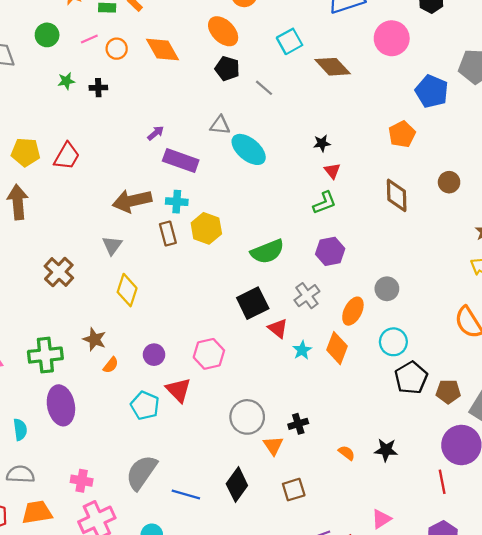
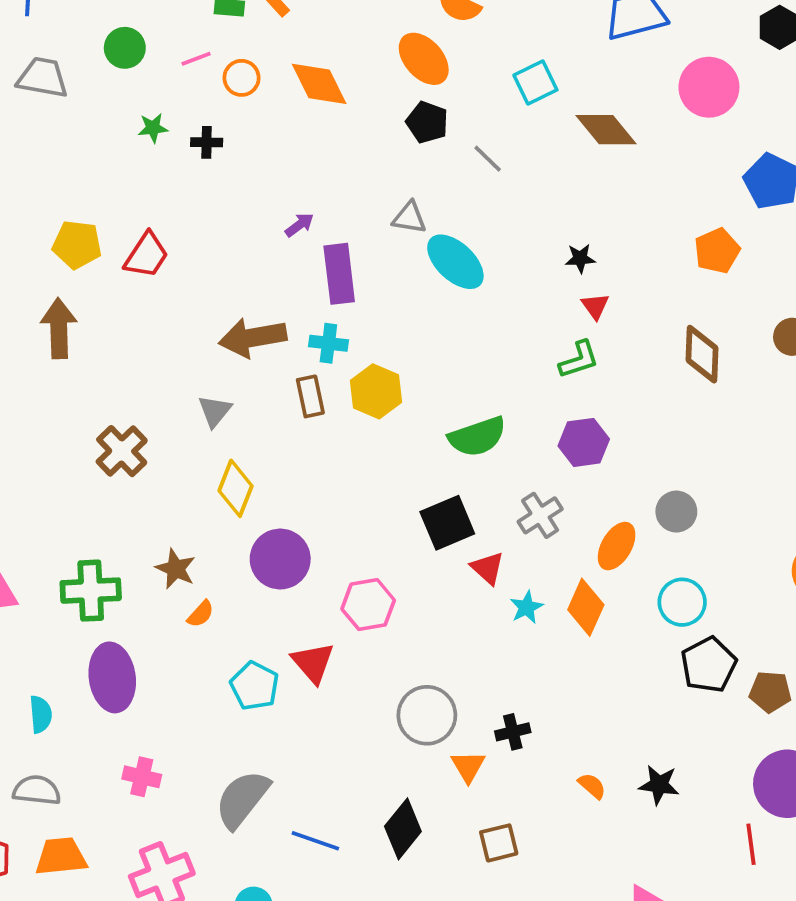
purple rectangle: (181, 160) -> (339, 274), turned 60
purple circle: (154, 355) -> (280, 559), moved, size x1.6
pink cross: (82, 481) -> (142, 777), moved

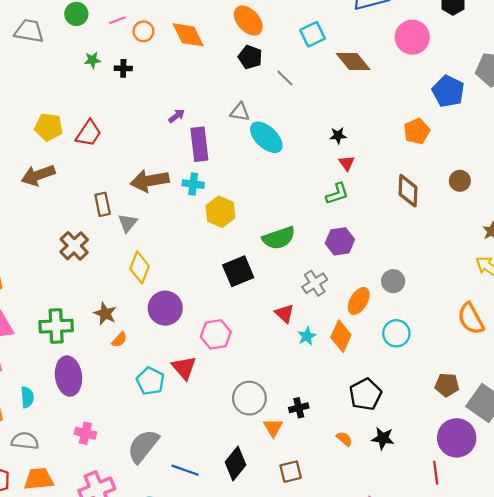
brown arrow: (59, 328) -> (38, 175), turned -108
brown rectangle: (310, 396) -> (103, 204), moved
black square: (447, 523) -> (238, 271), moved
black pentagon: (709, 665) -> (365, 394), moved

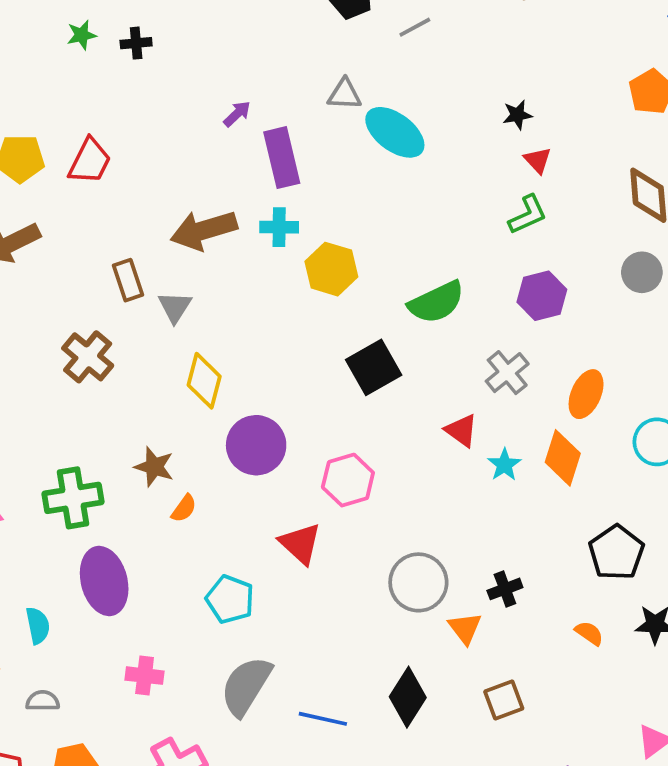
gray line: (285, 78) -> (415, 27), turned -66
gray circle: (393, 281) -> (642, 272), moved
cyan pentagon: (150, 381) -> (230, 599), moved
gray semicircle: (25, 441) -> (43, 701), size x0.7

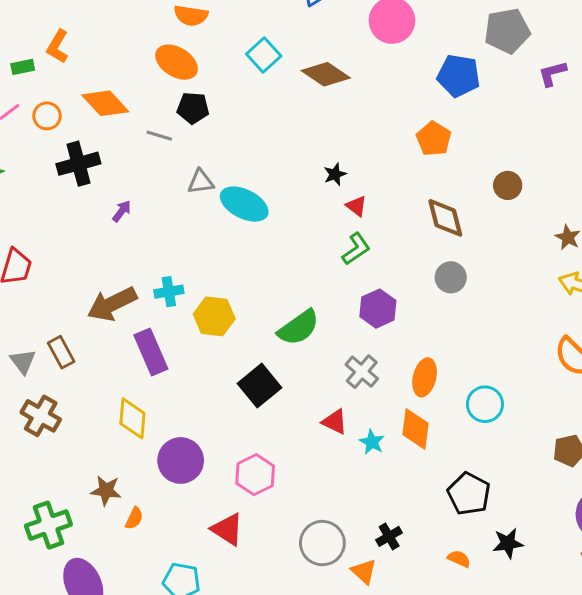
gray line: (415, 27) -> (159, 136), moved, turned 55
black cross: (136, 43) -> (78, 164), moved, size x1.8
purple rectangle: (282, 158) -> (151, 352), moved
gray triangle: (175, 307) -> (23, 361), moved

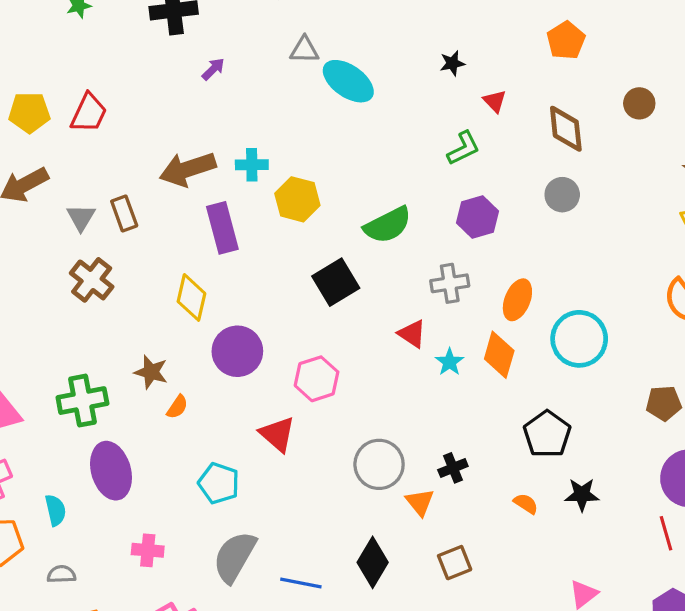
red triangle: (356, 206) -> (495, 101), moved
gray cross: (362, 372) -> (450, 283), turned 32
cyan circle: (485, 404) -> (579, 339), size x1.4

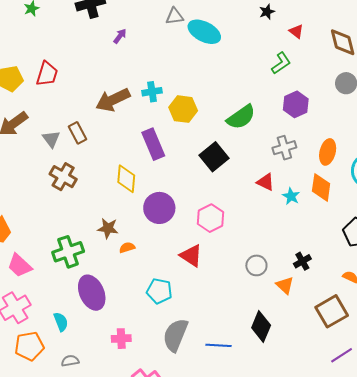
purple rectangle: (222, 228) -> (153, 144), moved
orange semicircle: (177, 407) -> (127, 247), turned -133
gray circle: (379, 464) -> (256, 265), size x0.7
brown square: (455, 563) -> (332, 311), moved, size x1.5

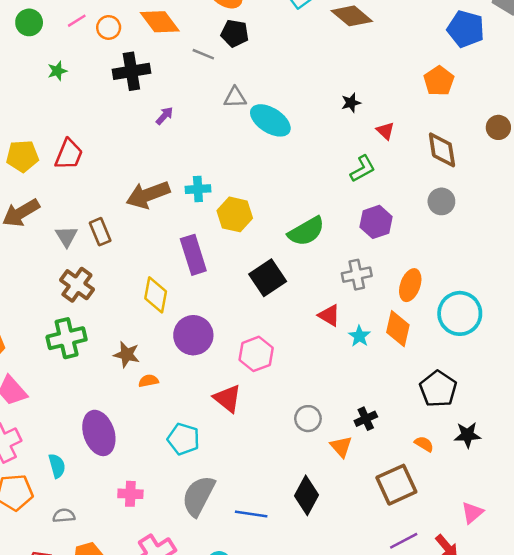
green cross: (68, 252) -> (67, 338), moved

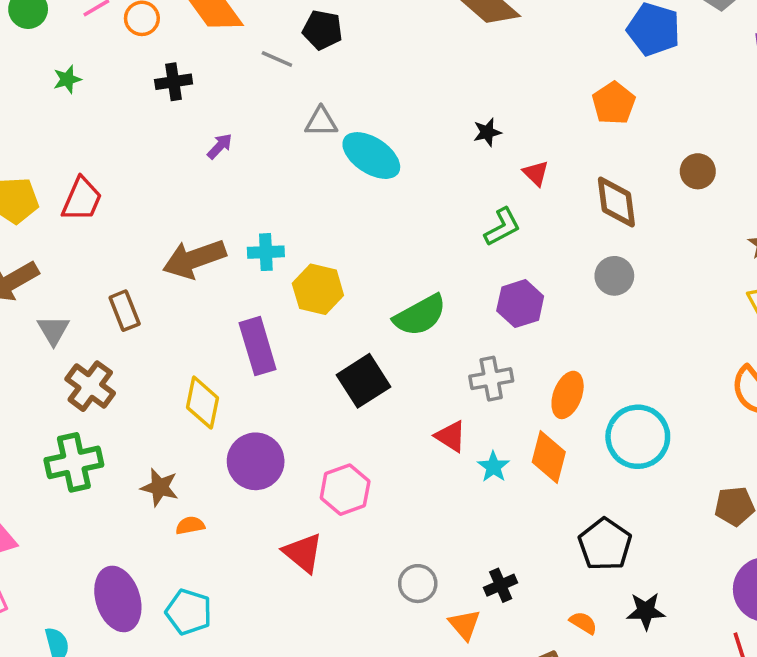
black cross: (131, 71) -> (174, 82), size x0.7
gray triangle: (66, 236) -> (53, 330), moved
cyan pentagon: (184, 439) -> (189, 612), moved

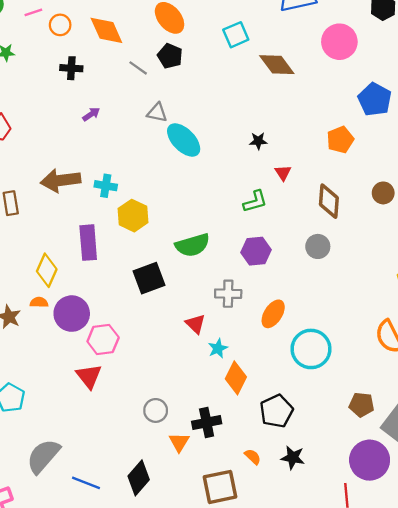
orange diamond: (549, 457) -> (236, 378), moved
pink hexagon: (345, 490) -> (103, 340), moved
orange semicircle: (190, 525) -> (39, 302), moved
black cross: (501, 585) -> (207, 422), size x1.4

